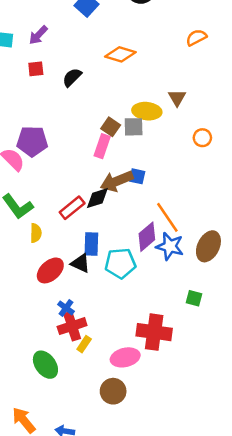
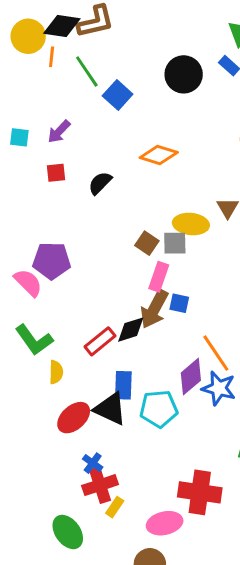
pink rectangle: (102, 146) -> (159, 277), moved
brown arrow: (117, 181) -> (154, 309), turned -40
black triangle: (80, 263) -> (110, 409), size x1.4

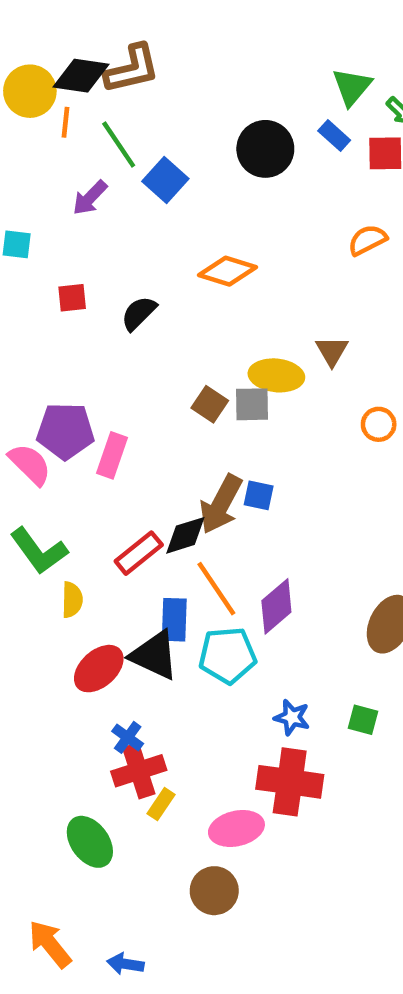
purple arrow: (59, 132) -> (90, 198), moved
pink rectangle: (159, 277) -> (112, 455), moved
orange line: (216, 353) -> (216, 589), moved
blue star: (219, 388) -> (292, 717), moved, size x0.7

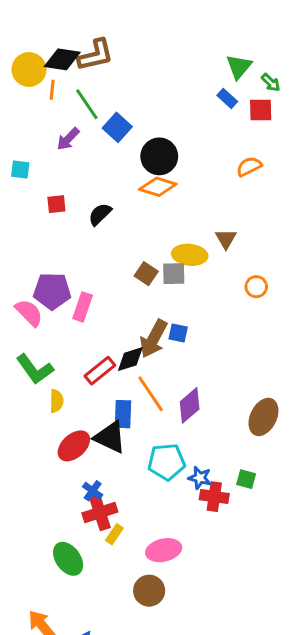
black circle: (265, 149) -> (159, 156), moved
cyan pentagon: (228, 655) -> (166, 462), moved
red cross: (290, 782) -> (214, 497), moved, size x0.7

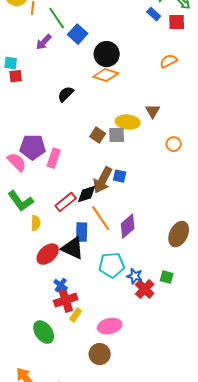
red square: (56, 204) -> (16, 76), moved
red cross: (214, 497) -> (145, 289), turned 36

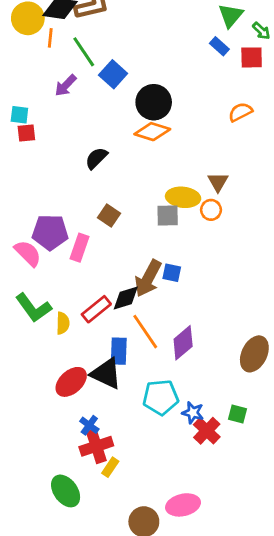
brown square: (98, 135) -> (109, 215), moved
orange circle: (174, 144) -> (211, 210), moved
yellow semicircle: (36, 223) -> (63, 323), moved
pink ellipse: (110, 326) -> (183, 505), moved

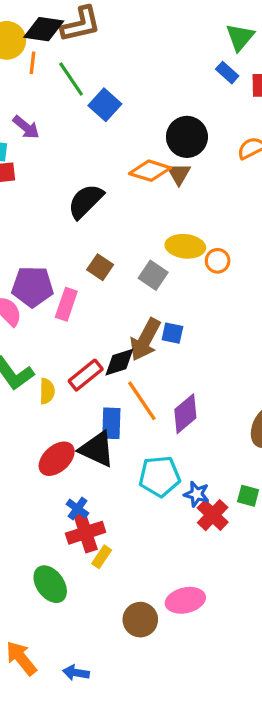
purple arrow: (66, 85) -> (26, 127), moved, turned -95
black circle: (154, 102) -> (187, 137), moved
black semicircle: (96, 158) -> (86, 201), size x1.4
brown triangle: (218, 182) -> (179, 174), moved
gray square: (168, 215) -> (153, 275), moved, turned 35

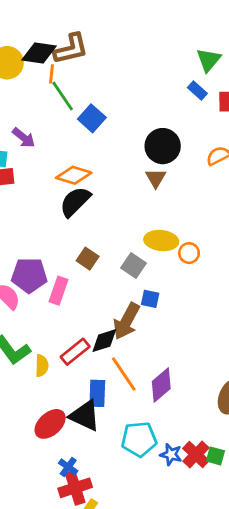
orange line: (32, 63) -> (51, 74), moved
orange diamond: (150, 171) -> (74, 175), moved
blue square: (172, 333) -> (150, 299), moved
red cross: (213, 515) -> (196, 454), moved

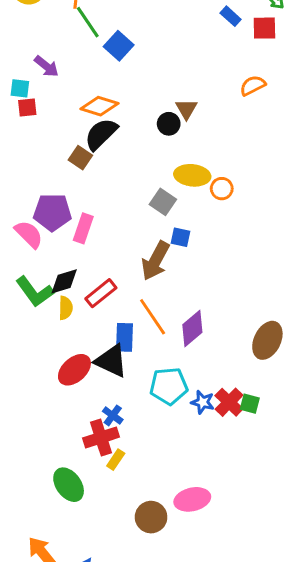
black circle: (163, 146) -> (169, 124), moved, size x0.6
brown square: (88, 259) -> (80, 158), moved
black diamond: (104, 341) -> (64, 281), moved
blue cross: (68, 467) -> (113, 415), moved

